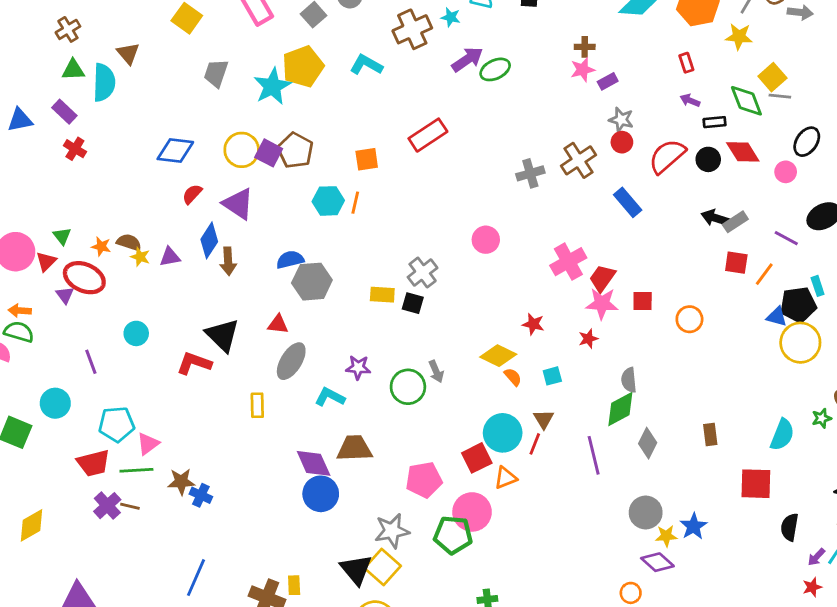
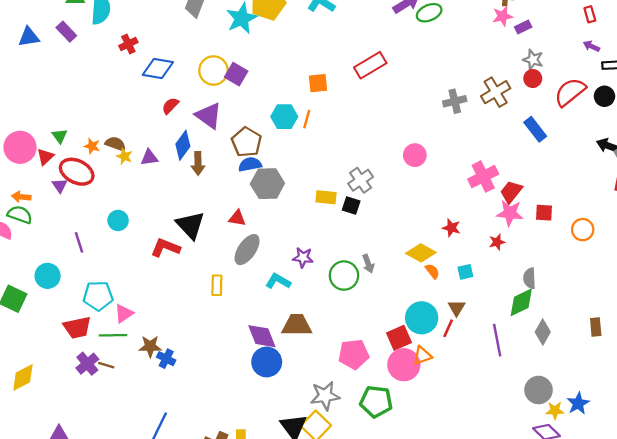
red cross: (75, 149) -> (128, 44), moved, turned 30
brown pentagon: (295, 150) -> (247, 142), moved
pink circle: (472, 512) -> (404, 365), moved

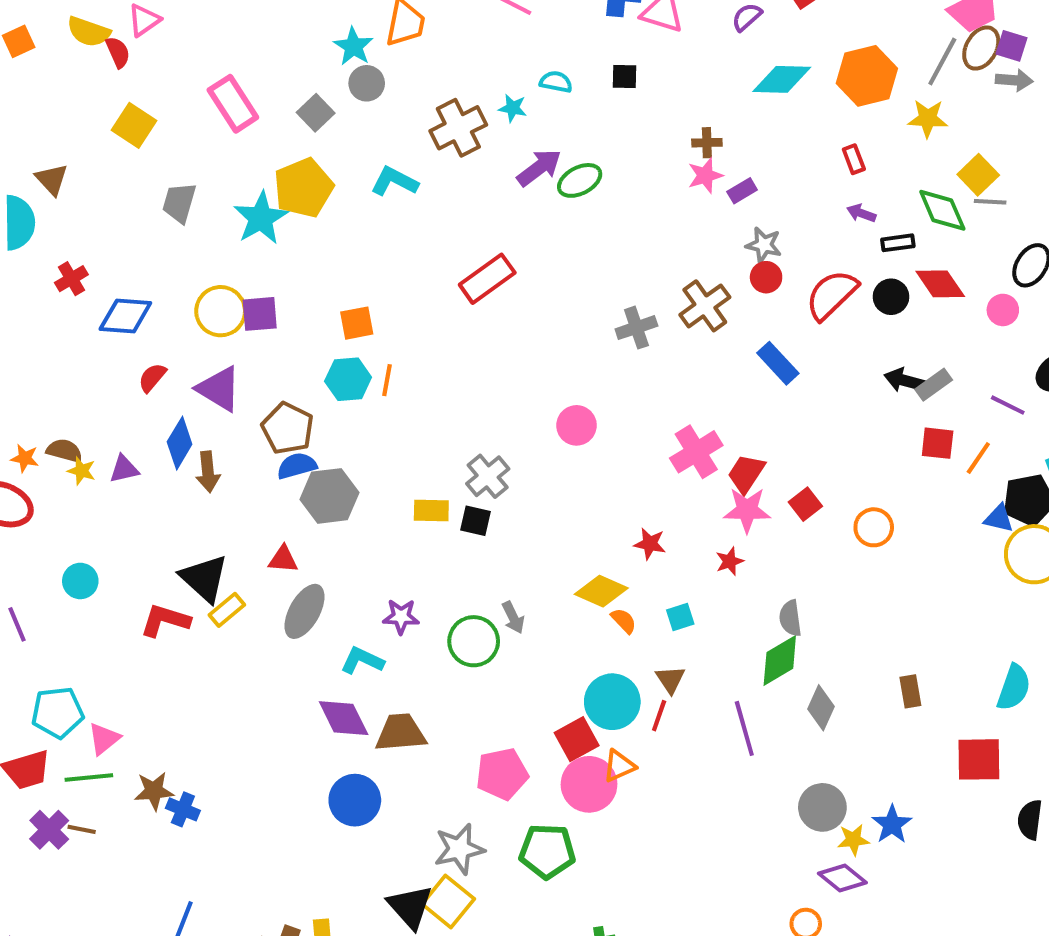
purple square: (236, 74) -> (260, 314), turned -30
orange square: (318, 83) -> (357, 323), moved
red square: (544, 213) -> (805, 504), turned -36
yellow rectangle: (217, 285) -> (227, 610), moved, turned 54
purple diamond: (262, 336) -> (344, 718), moved

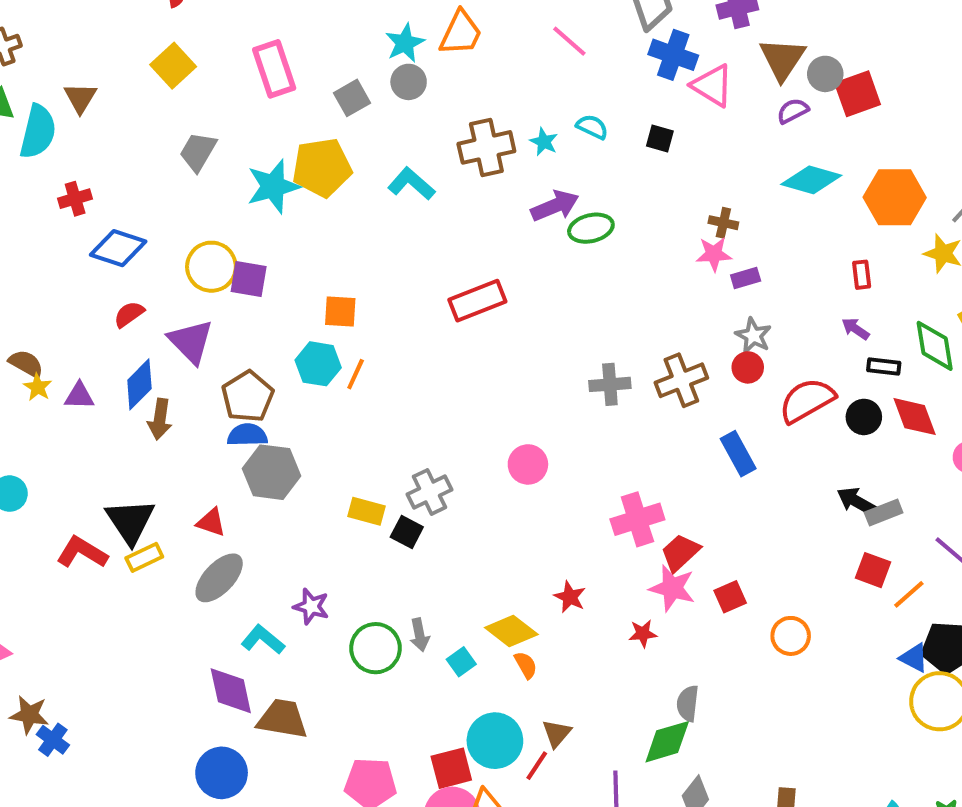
cyan square: (680, 617) -> (461, 662), moved, turned -32

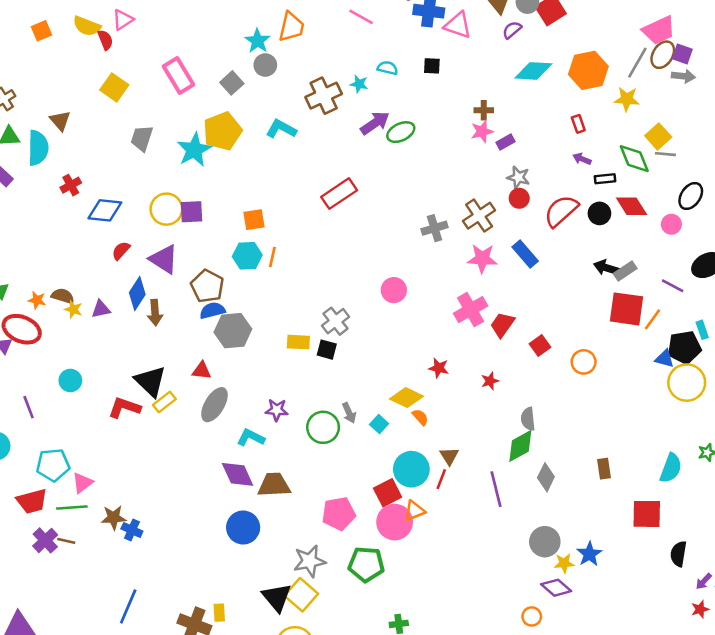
red square: (873, 570) -> (627, 309), size x1.6
pink star: (672, 588) -> (482, 259), moved

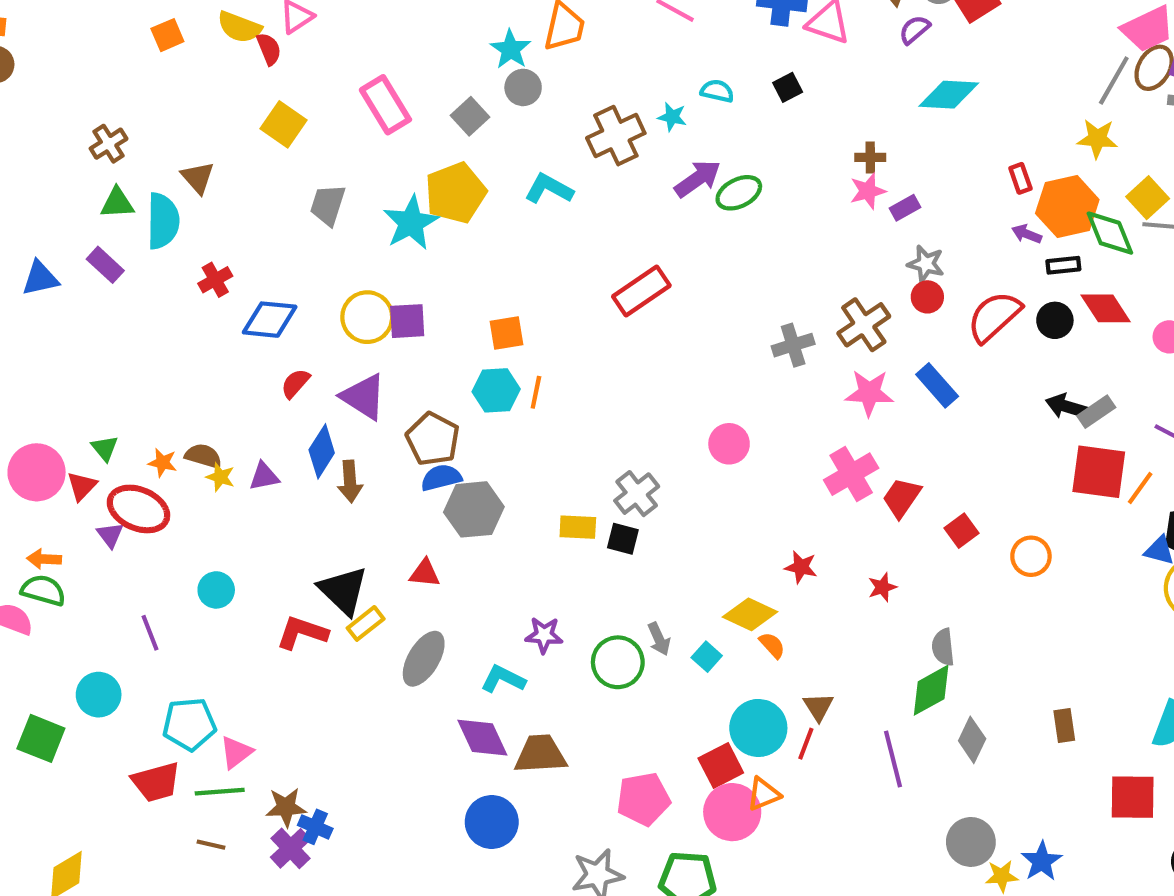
black square: (432, 66) -> (788, 87), turned -30
orange hexagon: (588, 70) -> (1067, 207), moved
gray ellipse: (214, 405) -> (424, 659), moved
purple cross: (45, 540) -> (290, 848), moved

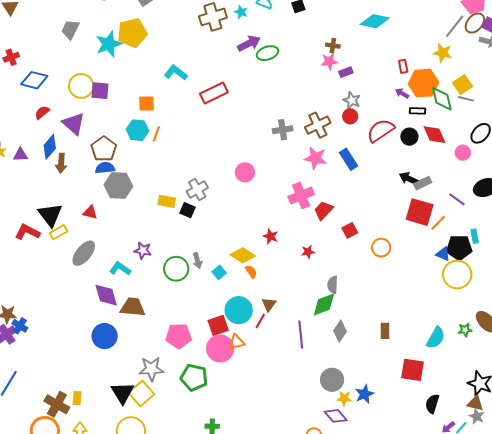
cyan L-shape: (549, 189) -> (176, 73), moved

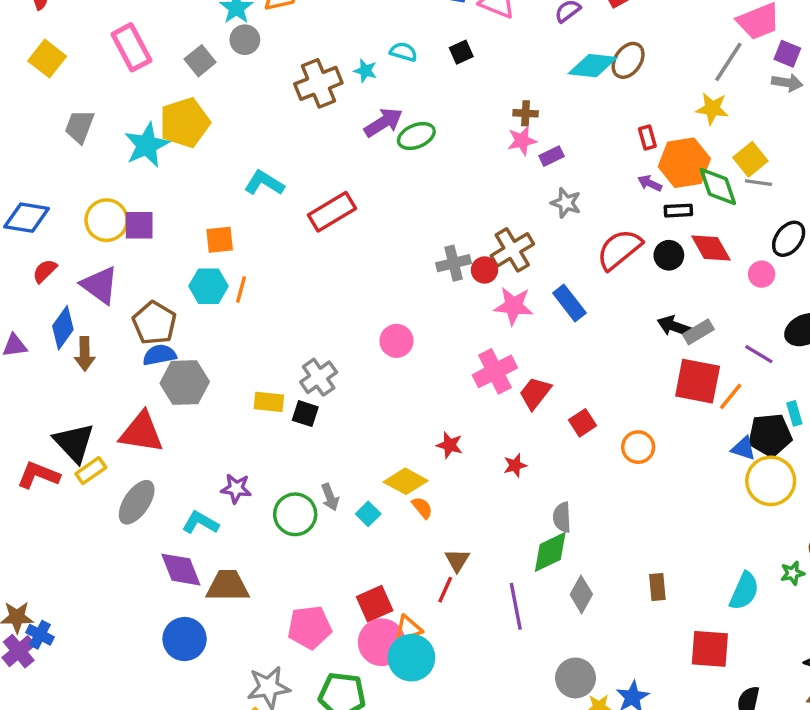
brown ellipse: (475, 23) -> (628, 60), moved
red circle: (350, 116) -> (484, 270), moved
red triangle: (90, 212) -> (141, 432), size x1.8
cyan circle: (239, 310) -> (411, 658), moved

